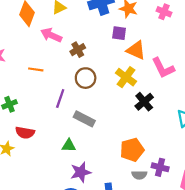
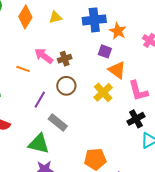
pink arrow: (51, 35) -> (44, 56), moved
black cross: (144, 102) -> (136, 119), moved
green triangle: (69, 145) -> (39, 144), size x1.6

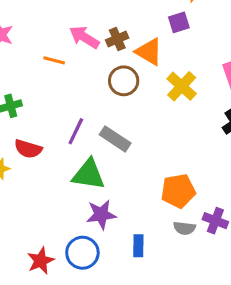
purple square: (105, 51) -> (179, 22), turned -32
orange triangle: (117, 70) -> (149, 52), moved
purple line: (40, 100) -> (76, 131), moved

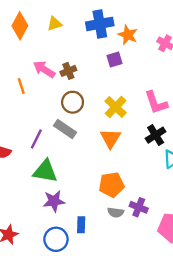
orange triangle: (149, 52) -> (110, 138), moved, turned 30
orange line: (54, 60) -> (21, 86), turned 56
gray rectangle: (115, 139) -> (65, 129), moved
blue circle: (82, 253) -> (56, 239), moved

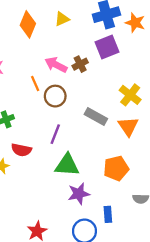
purple square: (114, 60) -> (107, 47), moved, size x1.5
brown circle: (73, 102) -> (55, 96), moved
gray rectangle: (65, 129) -> (96, 116), moved
orange pentagon: (112, 185) -> (116, 168), moved

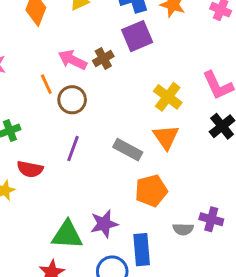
gray rectangle: (96, 116) -> (128, 150), moved
green triangle: (67, 165) -> (67, 235), moved
blue rectangle: (108, 214) -> (142, 250), size x1.5

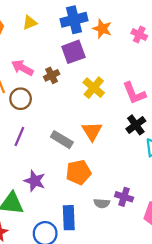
brown cross: (103, 58) -> (52, 75), moved
yellow cross: (168, 97) -> (94, 88), moved
purple star: (104, 224) -> (35, 181), moved, turned 30

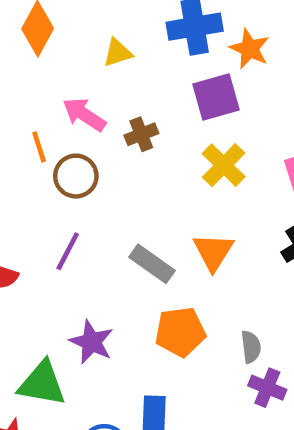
yellow triangle: (30, 23) -> (118, 53), moved
purple square: (73, 52) -> (216, 97), moved
gray semicircle: (102, 203) -> (251, 347), moved, turned -105

